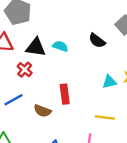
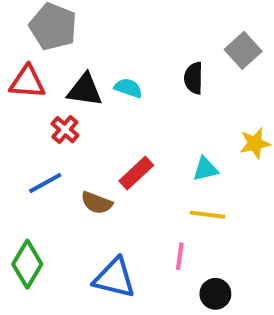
black semicircle: (97, 41) -> (194, 78), turned 54
cyan triangle: (109, 82) -> (205, 169), moved
red rectangle: (65, 94) -> (136, 173), turned 54

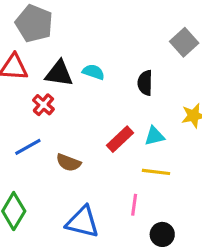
black semicircle: (194, 78) -> (145, 83), moved
red rectangle: (136, 173) -> (120, 139), moved

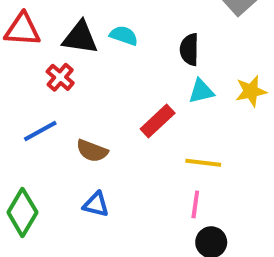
cyan triangle: (154, 136) -> (201, 91), moved
pink line: (134, 205) -> (195, 204), moved
blue triangle: (83, 222) -> (96, 204), moved, size x0.6

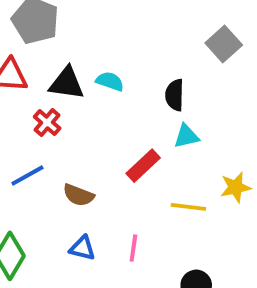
yellow star: (251, 91) -> (235, 187), moved
pink line: (195, 204) -> (133, 248), moved

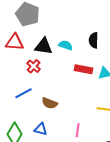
black semicircle: (175, 95) -> (94, 40), moved
red rectangle: (143, 166) -> (84, 69), moved, turned 54
blue triangle: (82, 248) -> (41, 129), moved

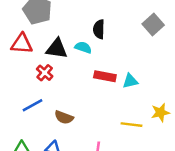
black semicircle: (94, 40) -> (99, 29), moved

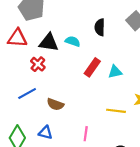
black semicircle: (99, 29) -> (100, 27), moved
red rectangle: (105, 76) -> (92, 67), turned -66

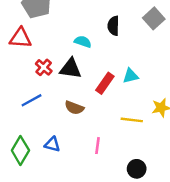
black triangle: (49, 42) -> (71, 69), moved
red rectangle: (92, 67) -> (105, 83), moved
brown semicircle: (55, 104) -> (74, 108), moved

